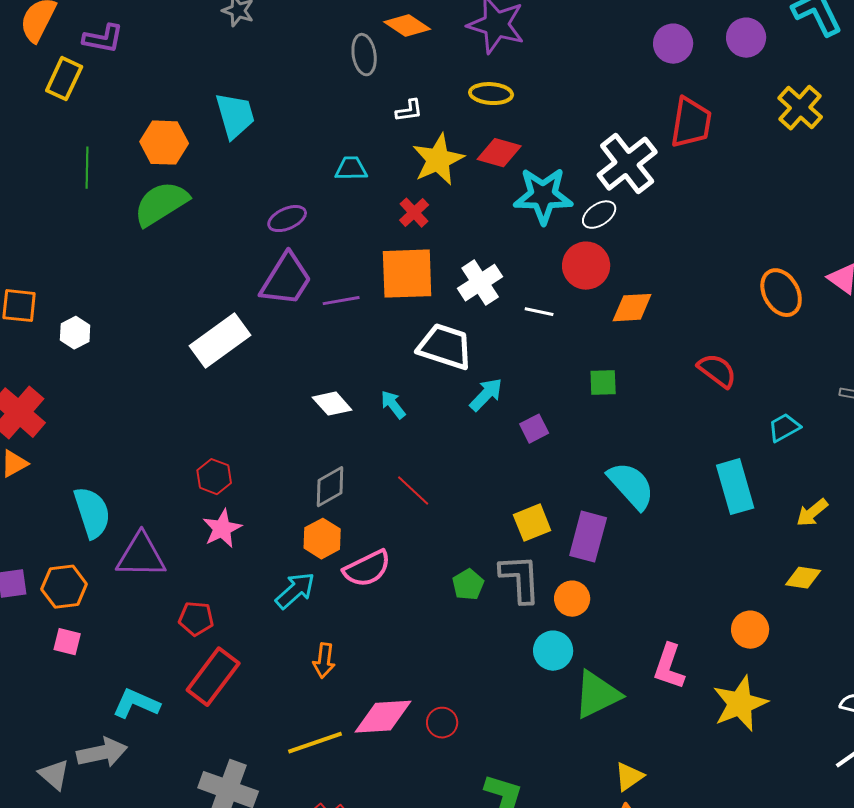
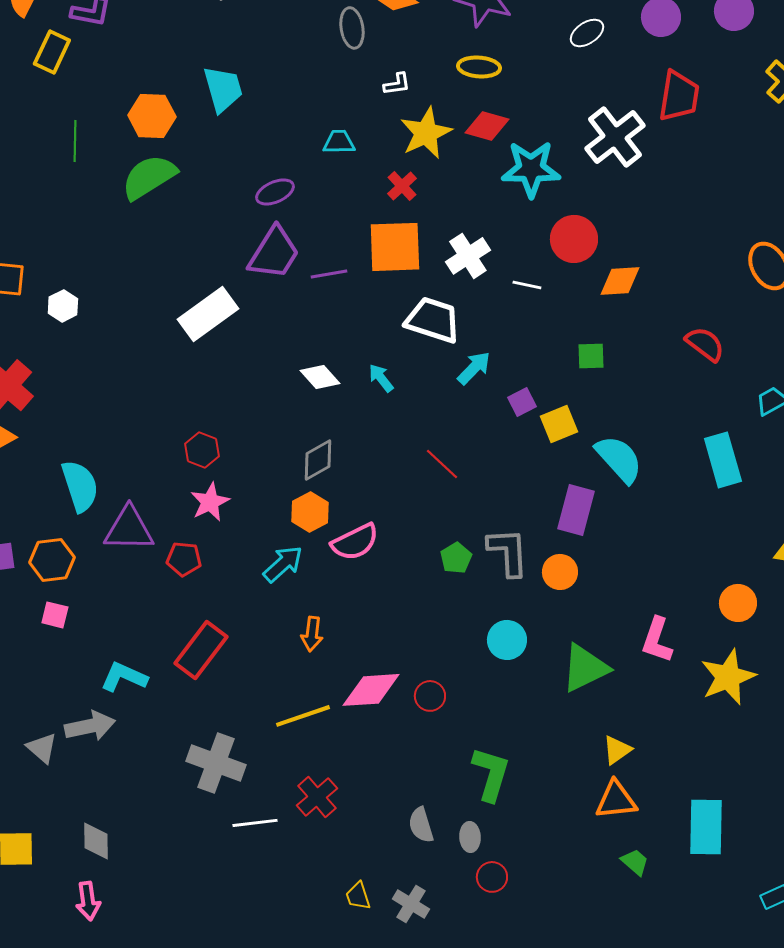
white ellipse: (599, 215) -> (587, 33), moved
red line: (413, 491) -> (442, 464), moved
yellow square: (532, 523) -> (559, 424), moved
red pentagon: (196, 619) -> (184, 559), moved
cyan circle: (553, 651) -> (507, 640), moved

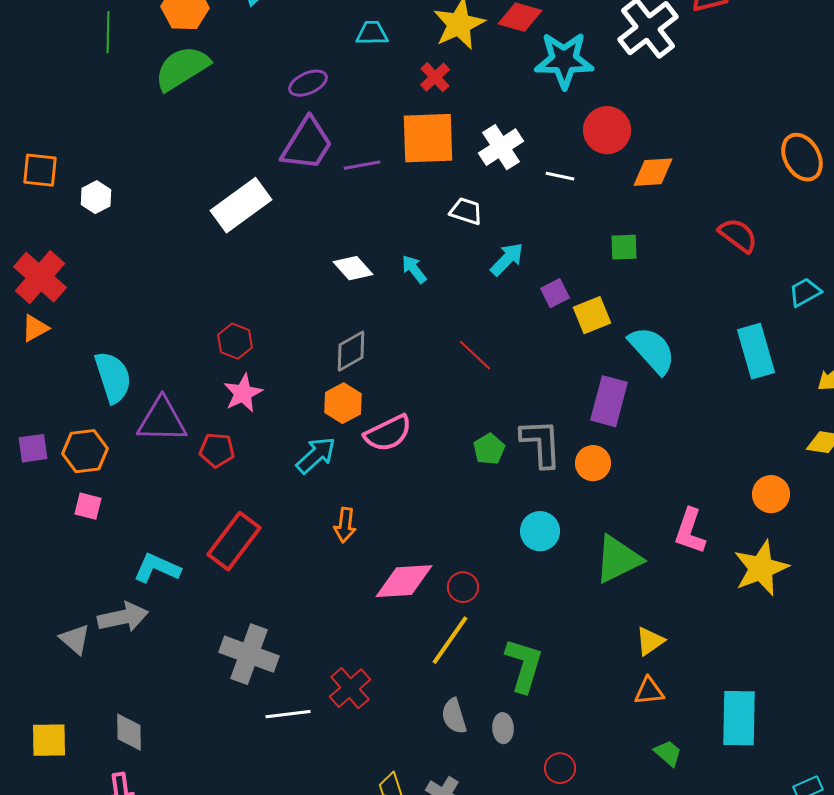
white trapezoid: (433, 320) -> (466, 211), size x0.6
yellow line: (303, 716) -> (450, 640), moved, turned -36
orange triangle: (616, 800) -> (649, 691), size x0.7
red circle: (492, 877) -> (560, 768), moved

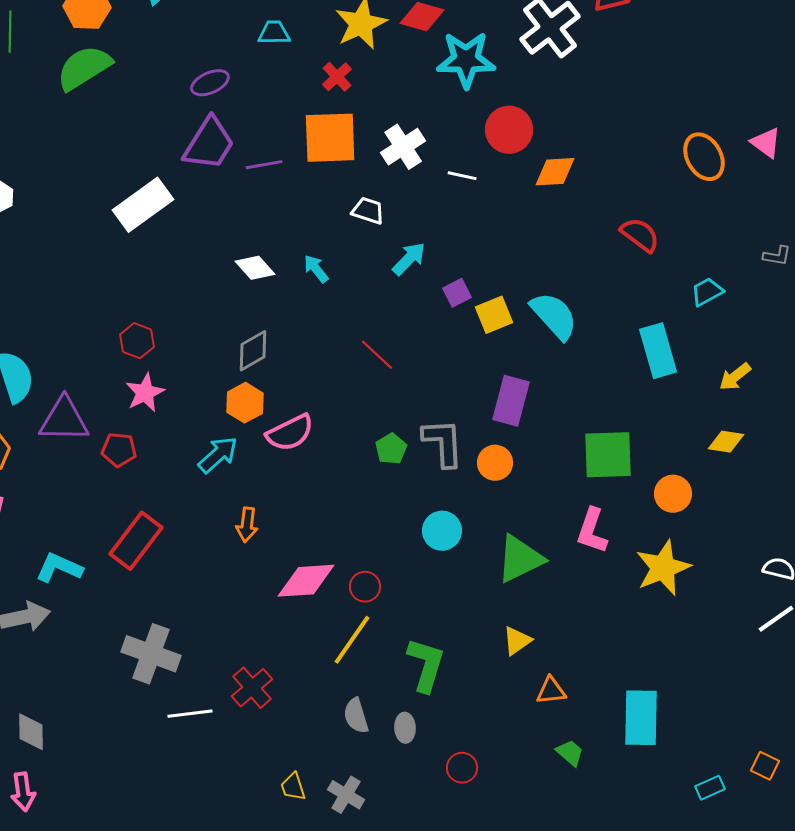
green square: (624, 247) -> (608, 455), moved, size x1.8
cyan semicircle: (652, 350) -> (554, 316), moved
yellow triangle: (650, 641) -> (517, 641), moved

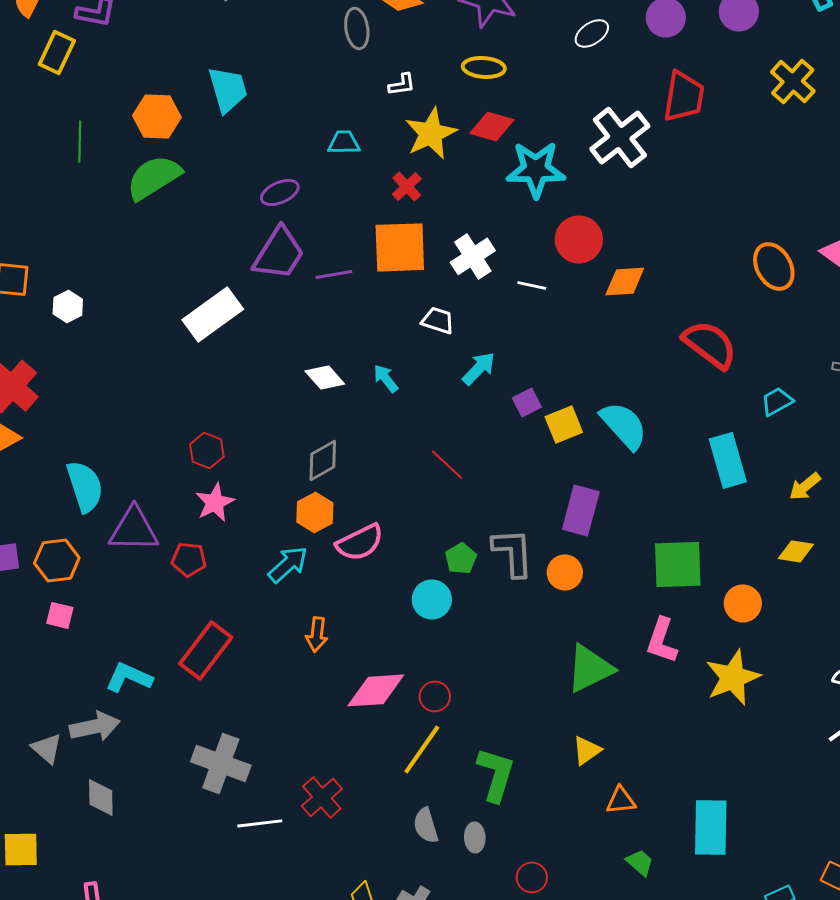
red semicircle: (640, 235) -> (710, 344), size x1.4
cyan circle: (442, 531) -> (432, 599), moved
gray diamond: (31, 732) -> (101, 797), moved

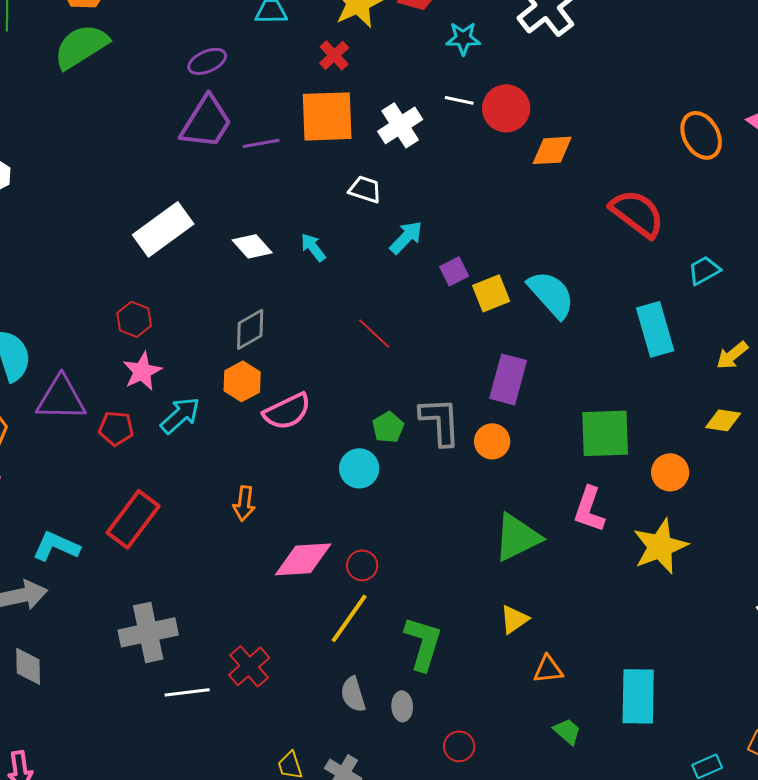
cyan star: (536, 169) -> (463, 38), size x0.6
white line: (532, 285) -> (459, 100), moved
white rectangle: (213, 314) -> (163, 229), moved
cyan arrow: (288, 564) -> (180, 415), moved
gray cross: (221, 763) -> (148, 632), turned -32

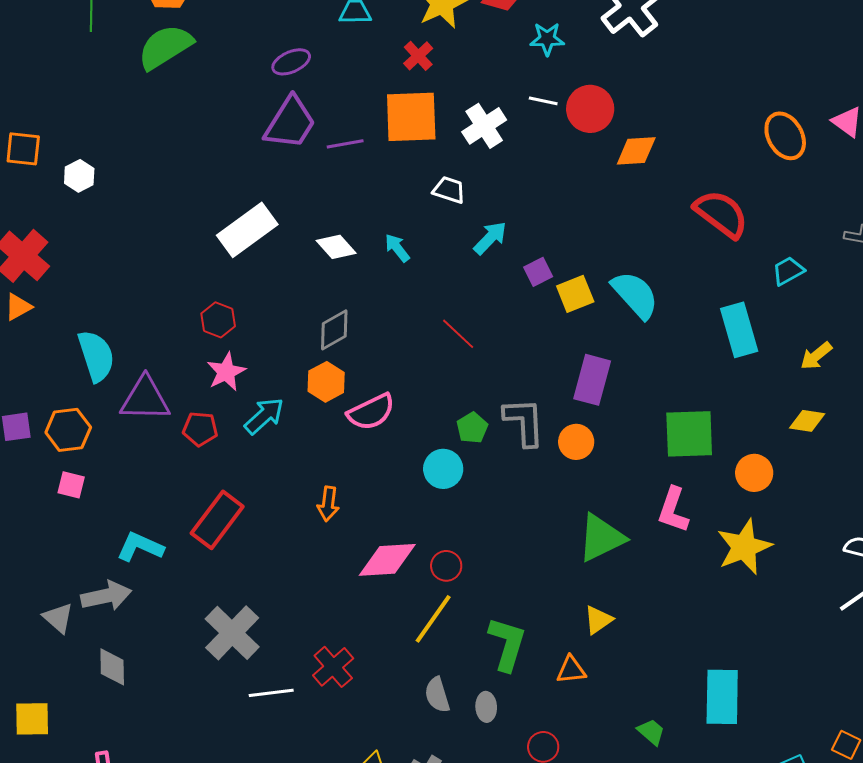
gray cross: (148, 632) -> (232, 633), turned -34
orange triangle: (548, 669) -> (571, 670), moved

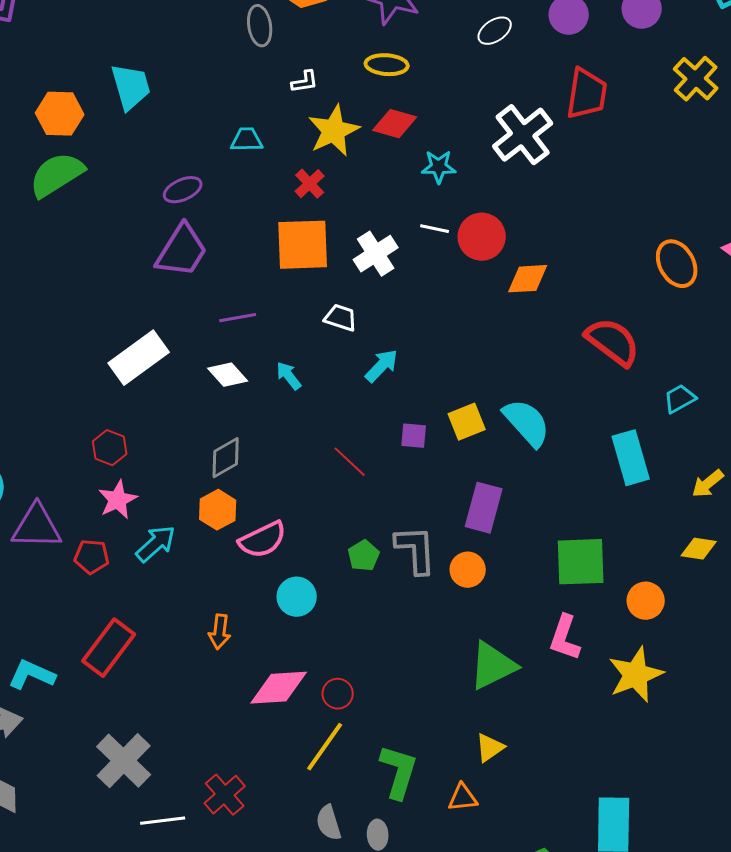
purple line: (345, 144) -> (238, 318), moved
purple square: (538, 272) -> (414, 436), moved, turned 32
cyan circle: (443, 469) -> (297, 597), moved

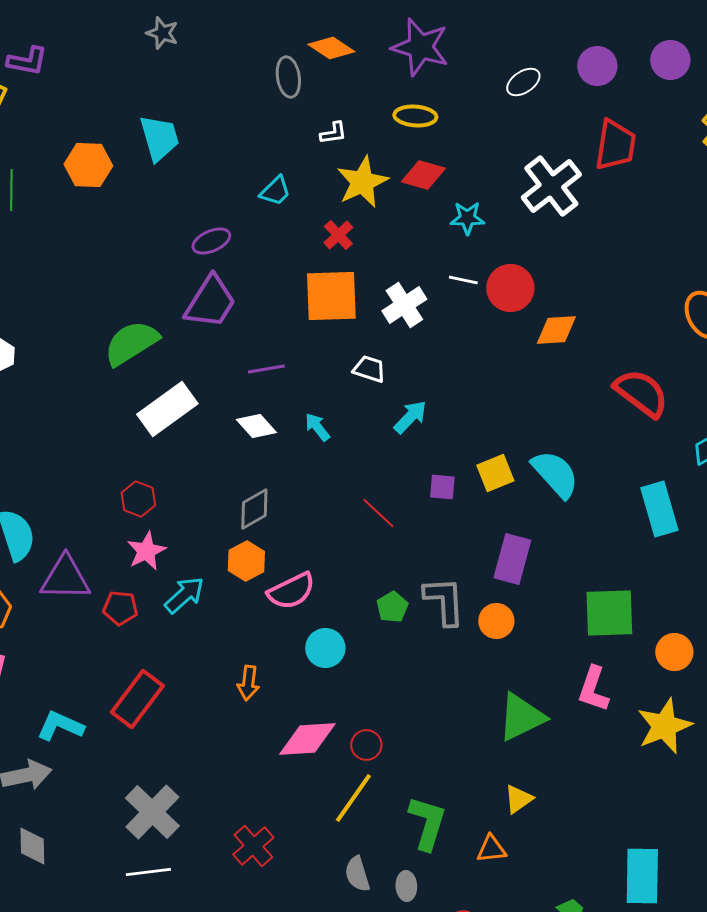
cyan trapezoid: (247, 140) -> (275, 191), turned 136
green semicircle: (57, 175) -> (131, 343), moved
white line: (163, 821) -> (148, 872), moved

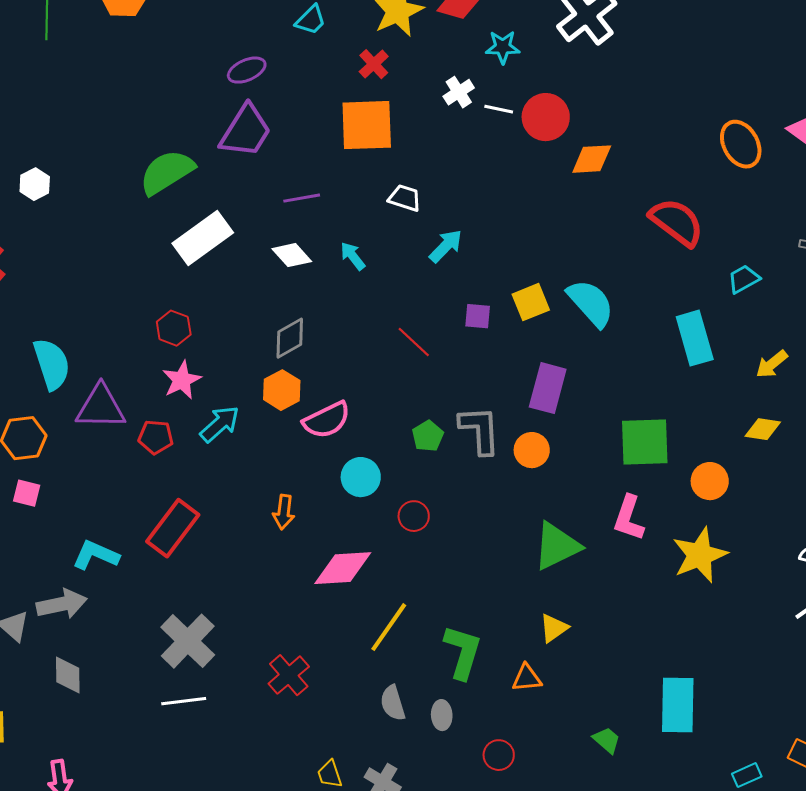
white cross: (404, 305) -> (459, 92), moved, size x0.7
red circle: (366, 745) -> (414, 516), moved

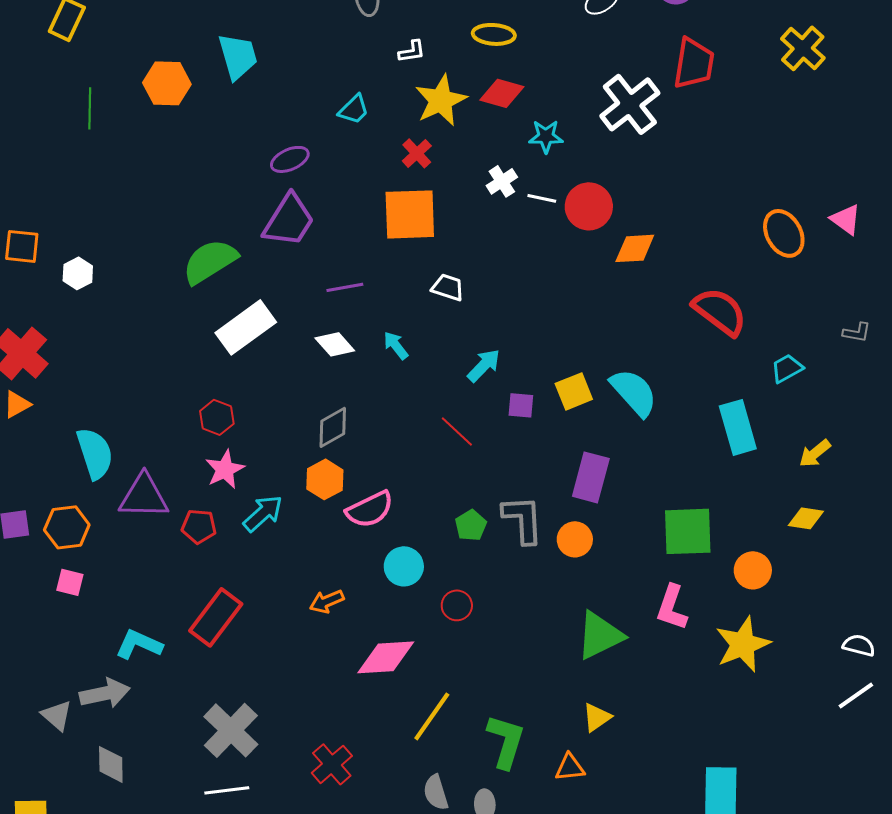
cyan arrow: (446, 246) -> (484, 365), moved
orange arrow: (284, 512) -> (327, 601), turned 60

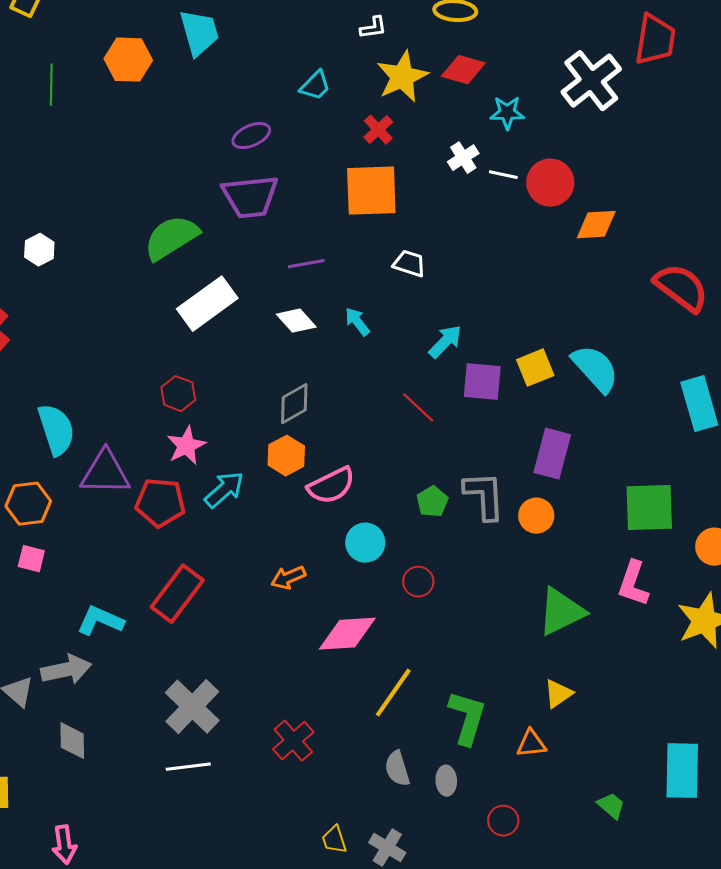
purple trapezoid: (289, 220) -> (250, 197), turned 52
purple square: (521, 405) -> (482, 382), size x1.5
red pentagon: (199, 526) -> (160, 503), size x1.4

